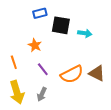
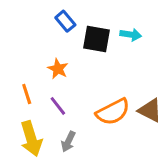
blue rectangle: (40, 13) -> (65, 21), turned 64
cyan arrow: (85, 33) -> (131, 35), moved
purple line: (43, 69) -> (58, 106), moved

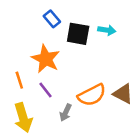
orange star: (58, 69) -> (46, 59), size x1.6
gray arrow: (68, 142) -> (66, 113), moved

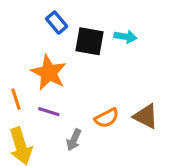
purple line: (46, 90) -> (49, 112), turned -35
orange semicircle: (92, 95) -> (107, 118), size x0.7

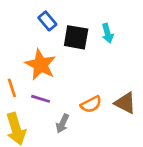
cyan arrow: (125, 37) -> (107, 33), turned 66

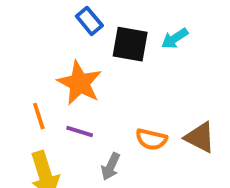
cyan arrow: (107, 33) -> (175, 38), turned 72
orange semicircle: (91, 104) -> (151, 139), turned 40

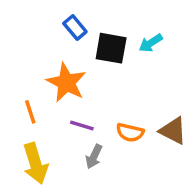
purple line: (80, 132) -> (82, 126), moved

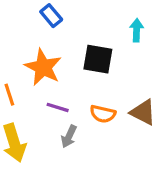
cyan arrow: (151, 43) -> (137, 30), moved, turned 125
black square: (111, 48) -> (98, 59), moved

